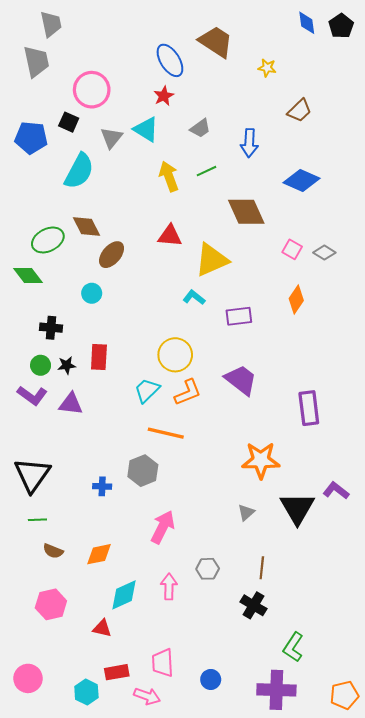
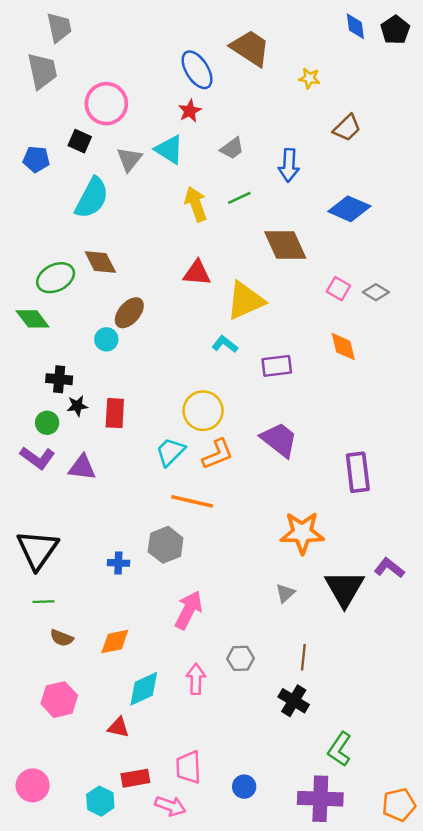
blue pentagon: (31, 138) -> (36, 159), size x0.7
brown ellipse: (112, 255) -> (129, 313), moved
orange diamond: (296, 299) -> (343, 347), turned -48
black star: (67, 365) -> (77, 406), moved

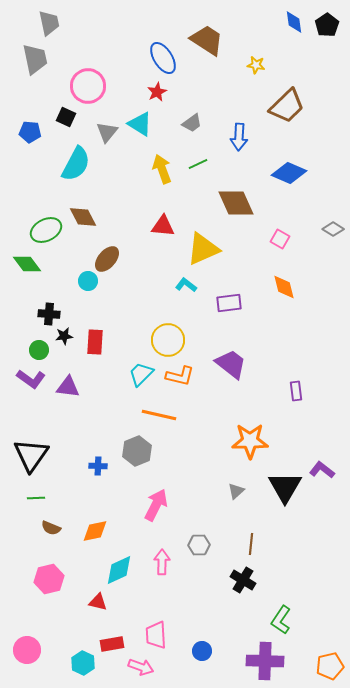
brown trapezoid: (347, 128) -> (287, 106), size x1.5
gray diamond: (376, 292) -> (333, 229), moved
orange L-shape: (218, 454) -> (180, 376), turned 36
purple rectangle: (358, 472) -> (296, 391), size x0.6

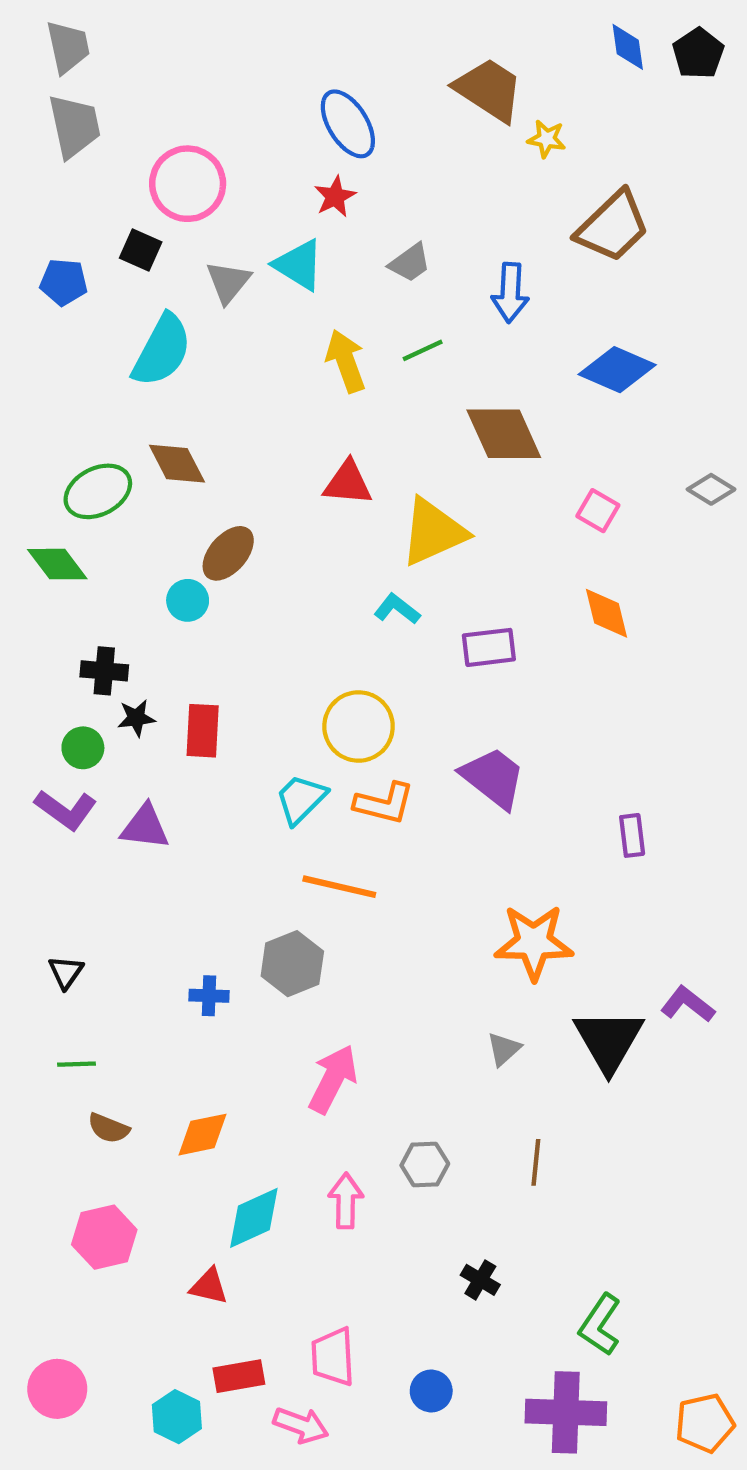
gray trapezoid: (49, 23) -> (68, 47), moved
brown trapezoid: (207, 40) -> (489, 90), moved
black triangle: (31, 455) -> (66, 972), size x0.5
black cross: (243, 580) -> (480, 1280), moved, size x0.7

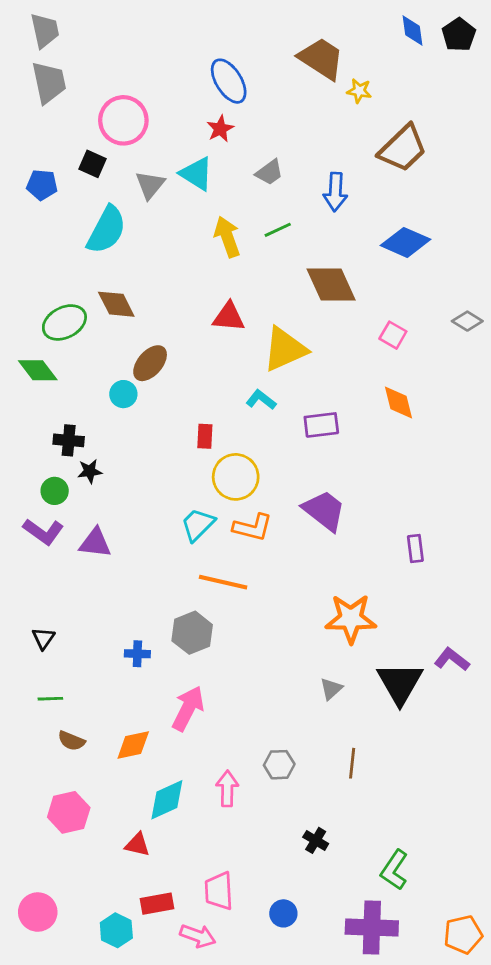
red rectangle: (203, 731) -> (205, 436), moved, size x0.7
pink arrow: (333, 1079) -> (188, 708), moved

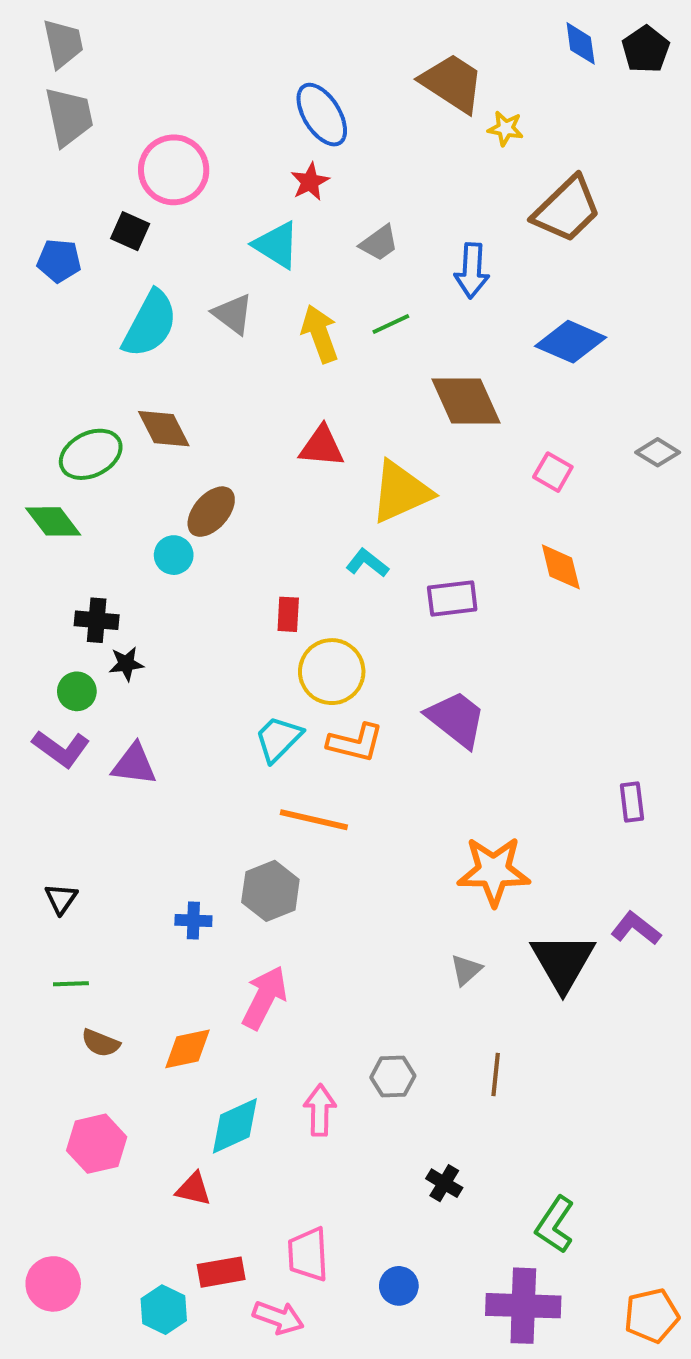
gray triangle: (150, 185) -> (233, 314), moved, turned -32
purple rectangle: (415, 548) -> (632, 802), moved

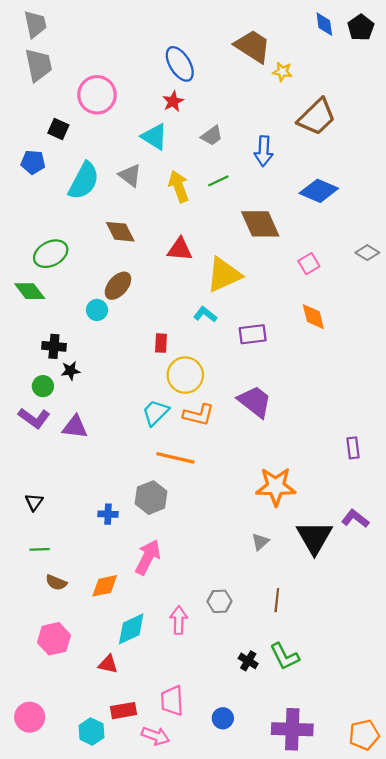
black square: (130, 231) -> (58, 129), moved
blue pentagon: (59, 261) -> (33, 162), moved
brown diamond: (164, 429) -> (120, 232), moved
pink square: (553, 472) -> (309, 264), turned 30
green L-shape: (555, 1225) -> (285, 656), moved, turned -60

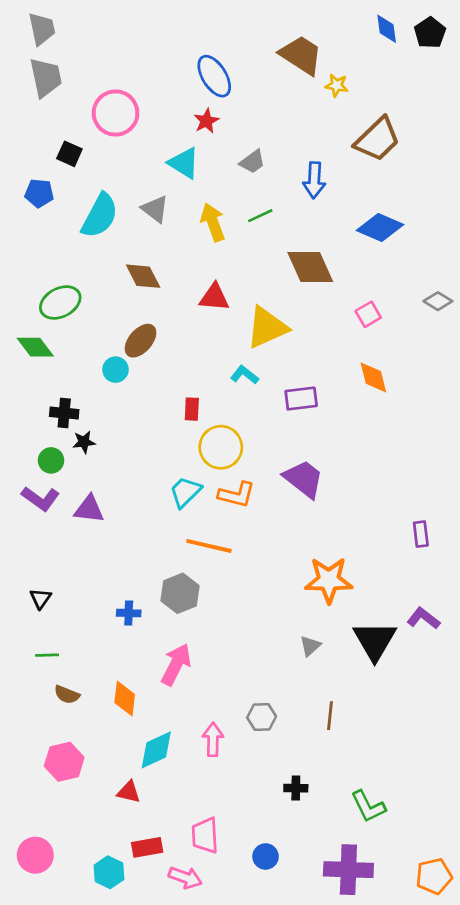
orange diamond: (105, 586) -> (125, 699), turned -72
green L-shape: (285, 656) -> (368, 806), moved
black cross: (248, 661) -> (296, 788), turned -30

